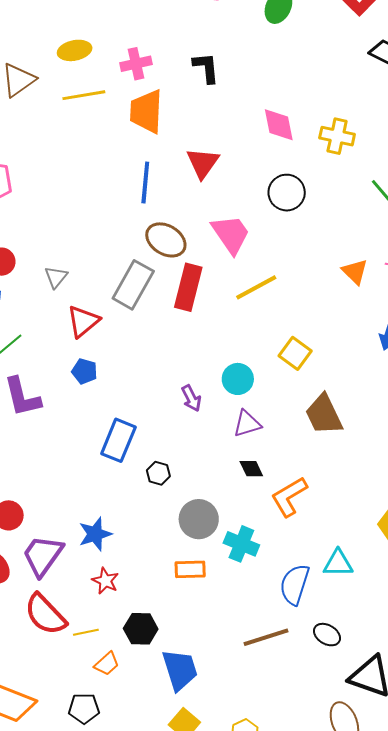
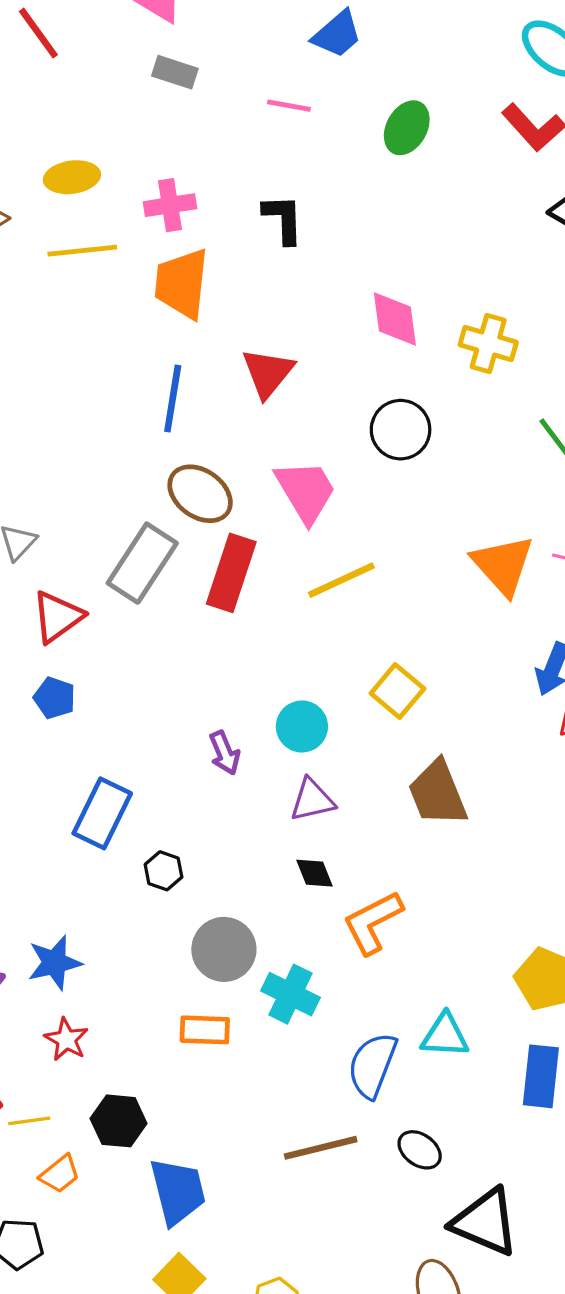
orange triangle: (355, 272) -> (503, 565), size x1.5

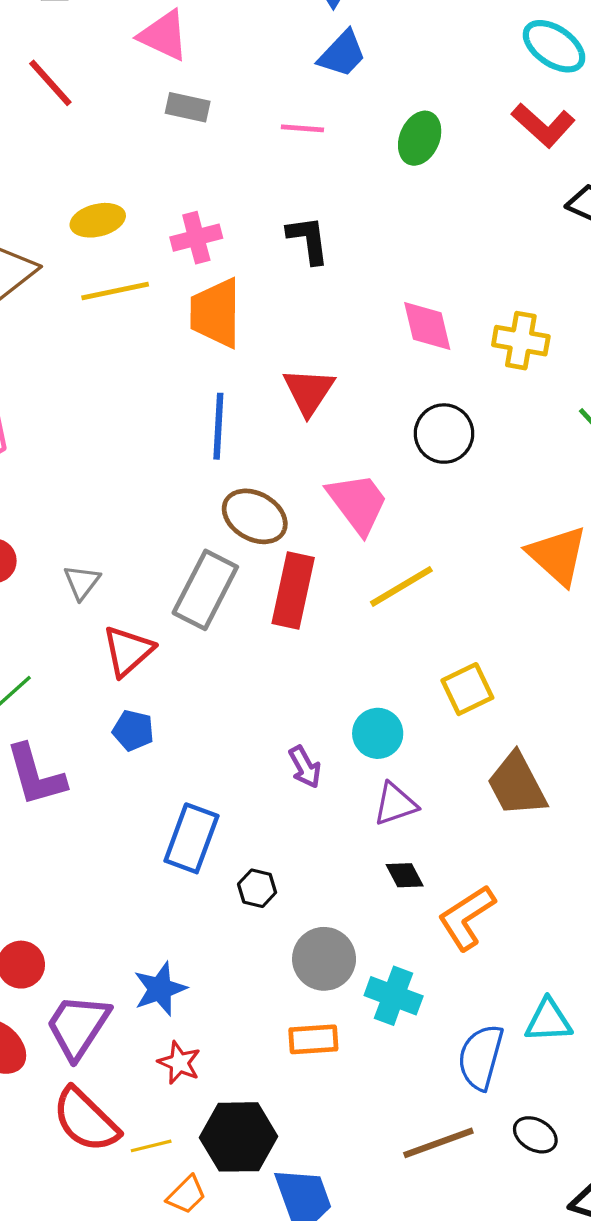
yellow square: (397, 691) -> (467, 689), turned 30
black hexagon: (119, 1121) -> (238, 1137), size x1.4

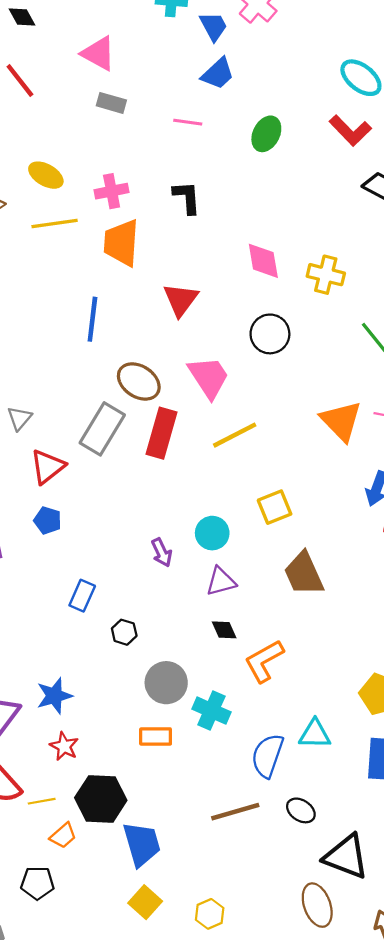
yellow ellipse: (98, 220) -> (46, 175), turned 40
blue line: (218, 426) -> (92, 319), moved
blue rectangle: (191, 838) -> (82, 596), size x0.7

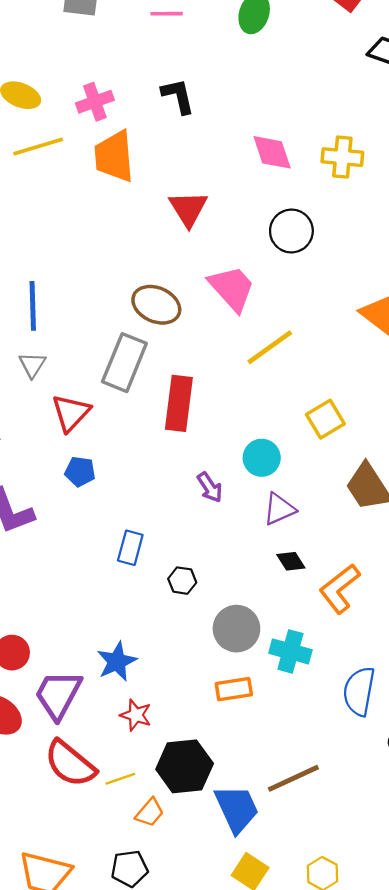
blue line: (92, 319) -> (33, 306), moved
red rectangle: (161, 433) -> (179, 403), moved
brown line: (235, 812) -> (293, 778), moved

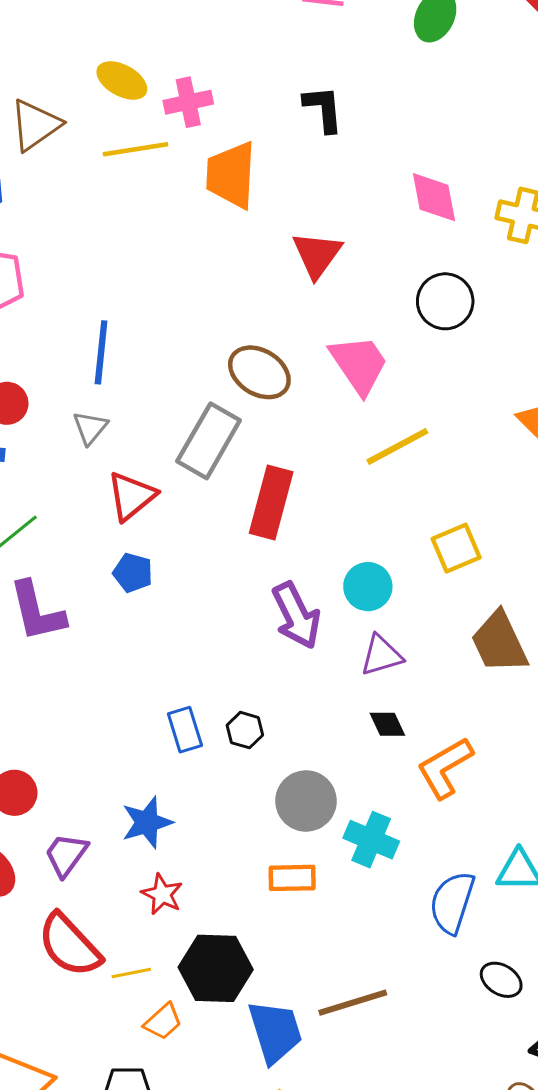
pink cross: (95, 102) -> (188, 102), moved
purple arrow: (210, 487) -> (296, 616), size x1.6
blue rectangle: (130, 548) -> (185, 730), moved, turned -40
purple trapezoid: (58, 695) -> (66, 855), size x0.7

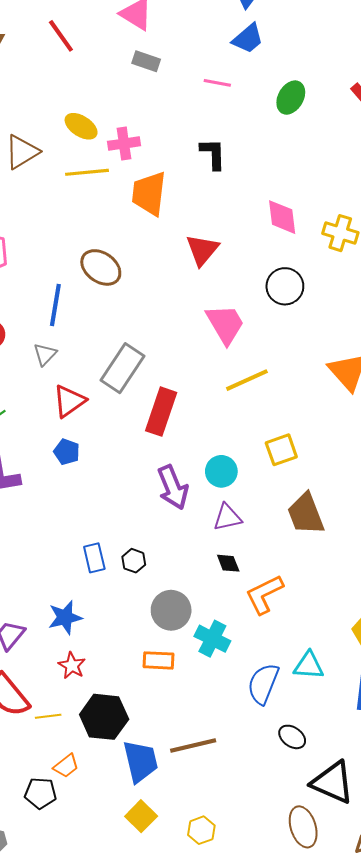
brown ellipse: (259, 372) -> (101, 267), moved
orange trapezoid: (163, 1022) -> (66, 766), moved

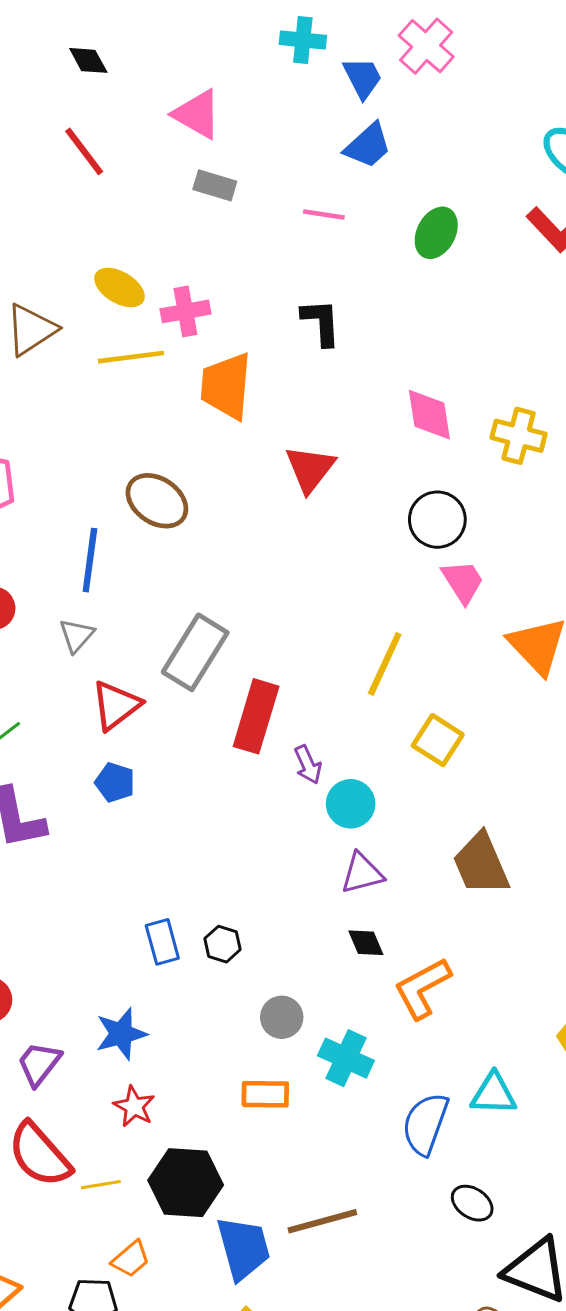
pink trapezoid: (225, 324) -> (463, 582), moved, size x0.7
yellow line: (247, 380) -> (385, 664), turned -39
yellow square: (281, 450) -> (438, 740), moved, turned -36
purple arrow: (173, 487) -> (308, 765), moved, size x0.6
gray circle: (171, 610) -> (282, 1017), size x0.7

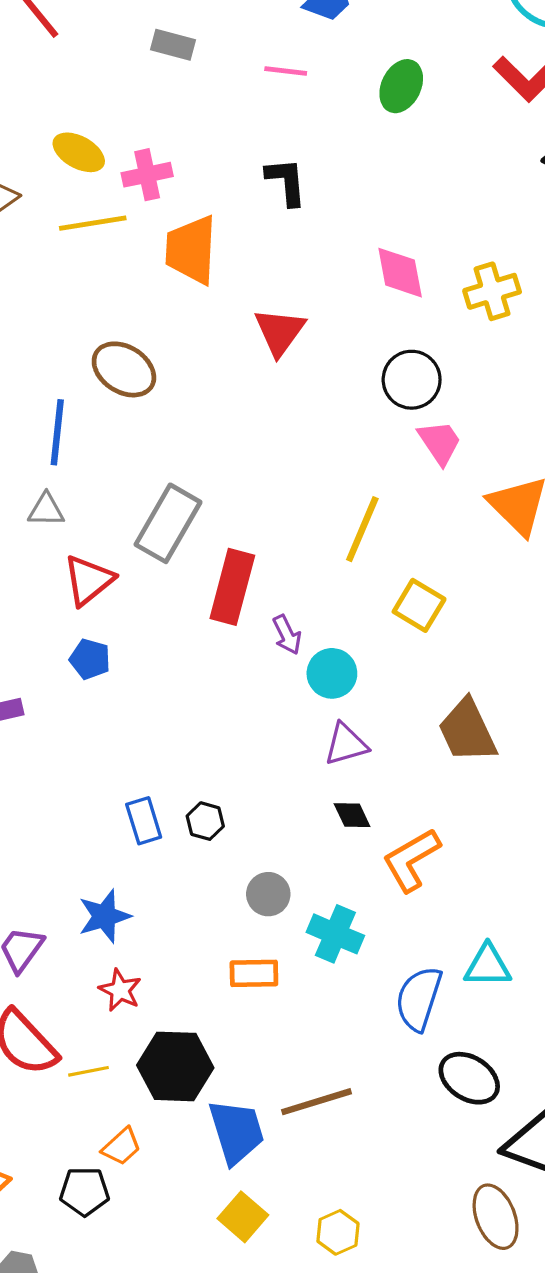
yellow cross: (519, 436) -> (492, 291), turned -30
gray triangle: (77, 635) -> (46, 510), turned 51
black ellipse: (472, 1203) -> (469, 1078), size x1.4

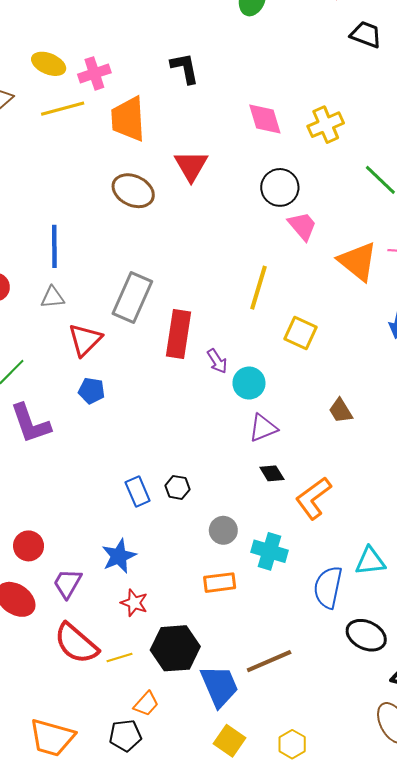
brown ellipse: (124, 369) -> (133, 191), moved
brown trapezoid: (467, 731) -> (341, 411), size x0.6

